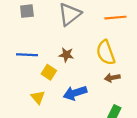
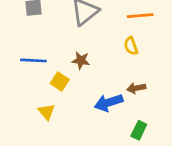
yellow semicircle: (106, 53) -> (131, 46), moved, size x0.6
blue arrow: (75, 93) -> (109, 103), moved

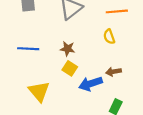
yellow square: (60, 82) -> (70, 68), moved
yellow triangle: (47, 112) -> (39, 91), size x1.5

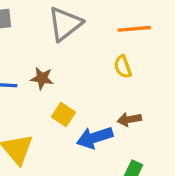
brown star: (68, 49) -> (42, 78), moved

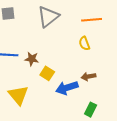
brown star: (42, 78) -> (32, 59), moved

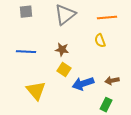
brown star: (32, 59) -> (62, 50), moved
brown arrow: (88, 76) -> (112, 81), moved

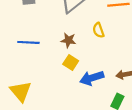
yellow semicircle: (100, 41) -> (98, 30), moved
yellow triangle: (36, 91) -> (21, 91), moved

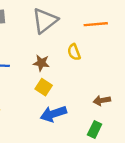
blue arrow: (92, 78) -> (53, 114), moved

